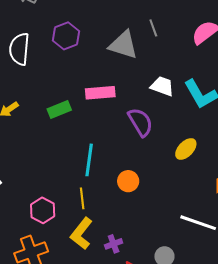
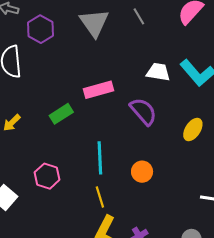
purple hexagon: (66, 36) -> (41, 29), moved
gray triangle: (123, 45) -> (94, 23), moved, turned 48
pink hexagon: (43, 210) -> (47, 176), moved

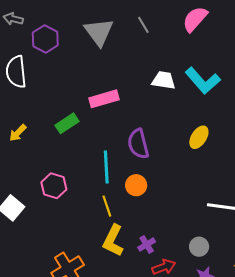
purple semicircle: (143, 111) -> (138, 144), moved, turned -152
orange circle: (142, 172) -> (136, 185), moved

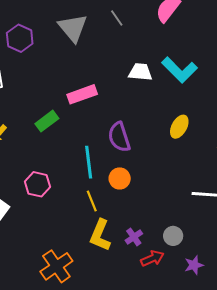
gray circle: (199, 247) -> (173, 236), moved

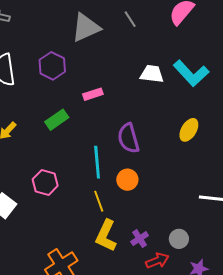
gray triangle: (73, 28) -> (86, 28), turned 44
purple hexagon: (20, 38) -> (52, 66), moved
pink rectangle: (82, 94) -> (93, 94), size x0.7

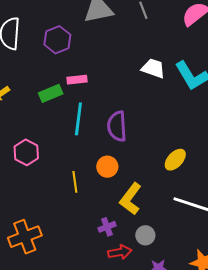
pink rectangle: (93, 94) -> (77, 80), moved
yellow ellipse: (189, 130) -> (175, 160), moved
cyan line: (97, 162) -> (78, 119), moved
yellow L-shape: (106, 236) -> (131, 199), moved

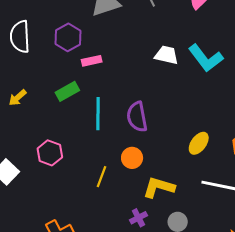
pink rectangle: (77, 80) -> (92, 61), moved
yellow line: (75, 182) -> (101, 177), turned 35
yellow L-shape: (131, 199) -> (159, 187), turned 76

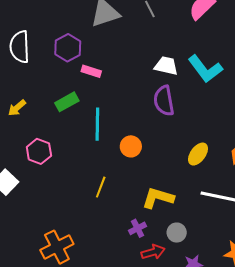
pink rectangle: (92, 61) -> (91, 71), turned 30
purple semicircle: (137, 117) -> (164, 101), moved
pink hexagon: (50, 153) -> (39, 151), moved
orange circle: (132, 158) -> (131, 146), moved

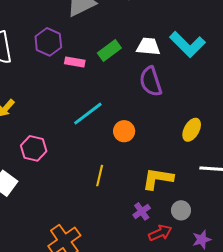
green rectangle: (67, 102) -> (109, 51), moved
cyan line: (97, 124) -> (88, 114), turned 60

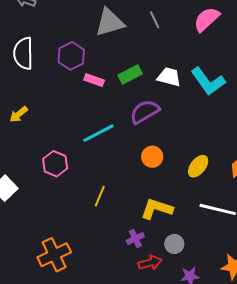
purple semicircle: (151, 82) -> (145, 112), moved, turned 68
orange circle: (124, 131) -> (152, 157), moved
pink hexagon: (34, 148) -> (55, 164), moved

